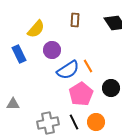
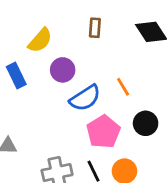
orange line: (88, 66) -> (123, 87), moved

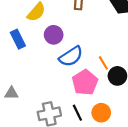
orange line: (123, 87) -> (103, 63), moved

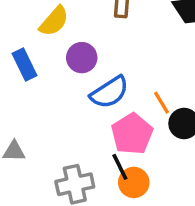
black line: (77, 113) -> (120, 167), moved
orange circle: (101, 113) -> (134, 182), moved

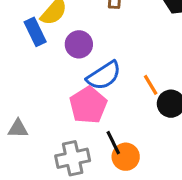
blue rectangle: (25, 65) -> (35, 32), moved
pink pentagon: (132, 134) -> (88, 105), moved

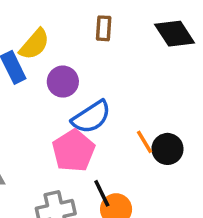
orange line: (151, 85) -> (144, 142), moved

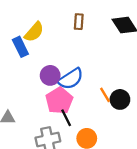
purple circle: (63, 82) -> (50, 75), moved
black line: (102, 193) -> (66, 118), moved

